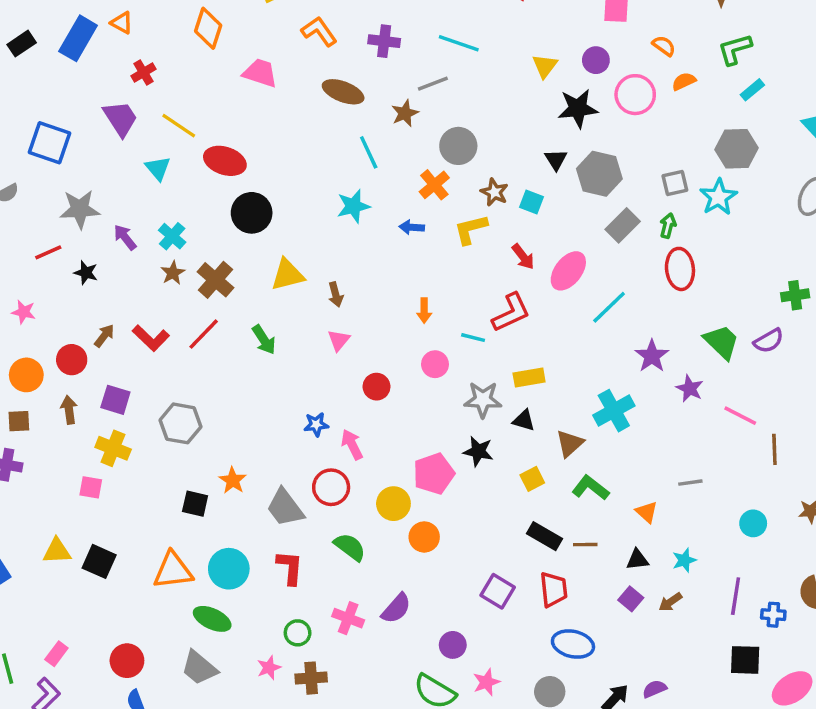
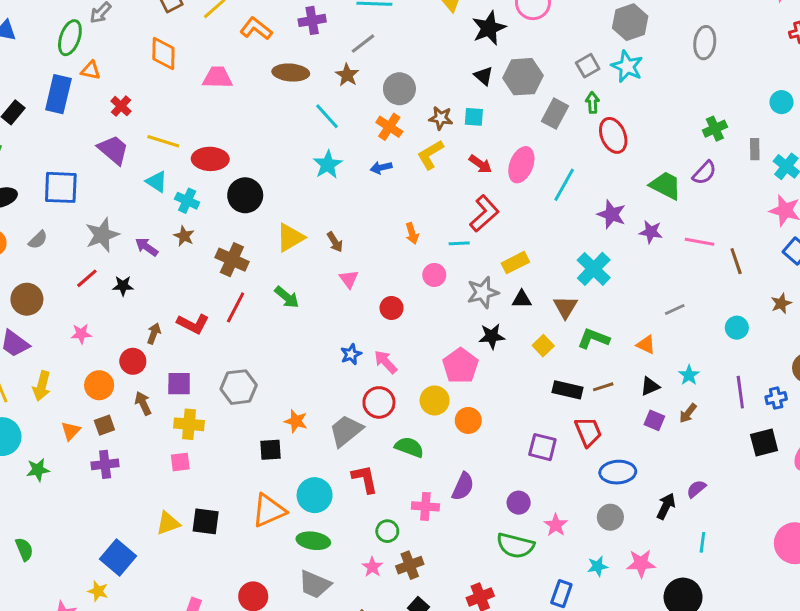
cyan cross: (172, 236) -> (187, 201), moved
brown star: (173, 273) -> (184, 236), moved
gray trapezoid: (285, 508) -> (346, 431), turned 105

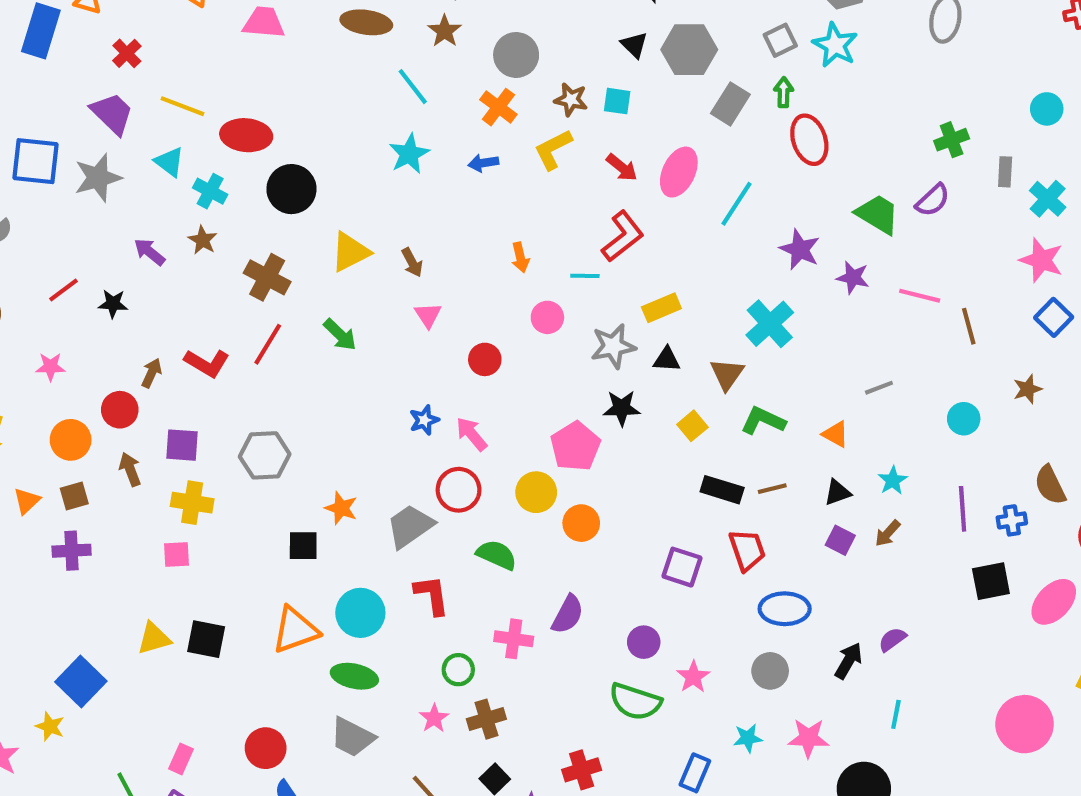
gray star: (102, 235) -> (98, 178), moved

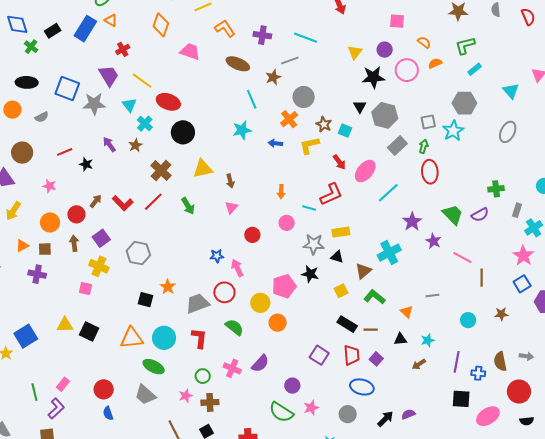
purple square: (182, 445) -> (101, 238), turned 36
purple square: (840, 540) -> (376, 359), moved

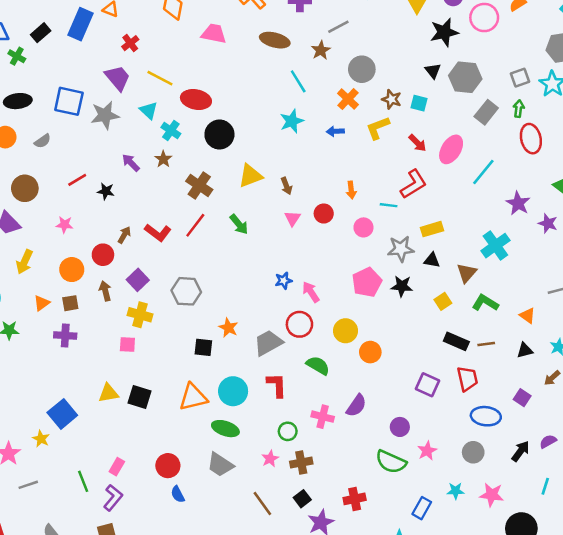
red circle: (252, 235) -> (324, 214), moved
pink pentagon: (284, 286) -> (367, 282), moved
purple square: (376, 359) -> (522, 398), moved

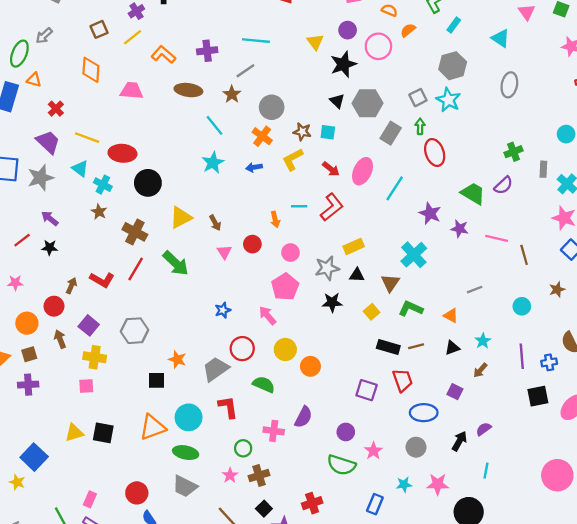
purple arrow: (131, 163) -> (50, 218), moved
cyan line: (389, 205) -> (299, 206), moved
green arrow: (239, 224) -> (176, 263), size x1.4
pink pentagon: (367, 282) -> (285, 287), moved
pink arrow: (311, 292) -> (267, 316), moved

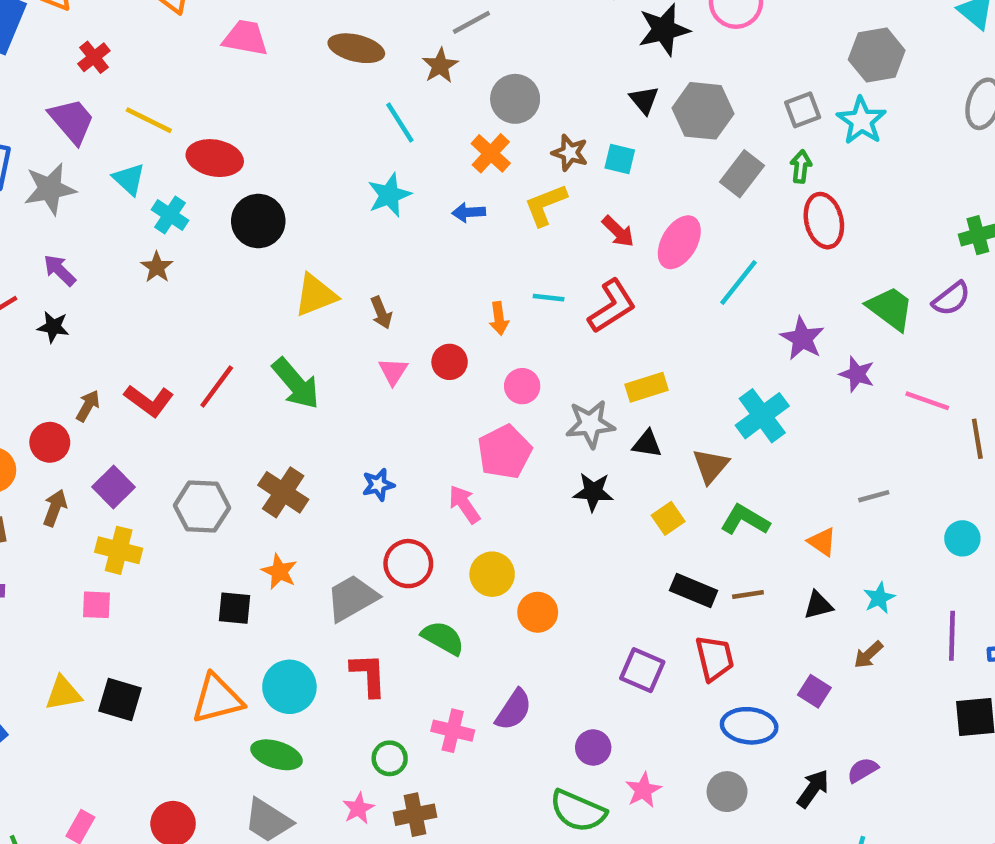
brown cross: (135, 232) -> (283, 492), moved
brown arrow: (60, 339) -> (55, 508), turned 36

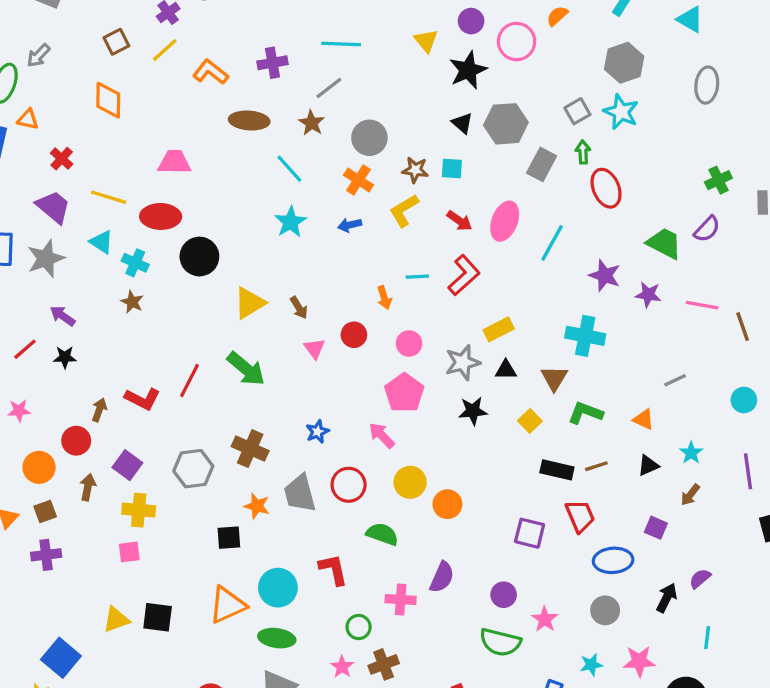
pink trapezoid: (245, 38) -> (174, 162), moved
cyan cross: (762, 416) -> (585, 336), turned -33
gray trapezoid: (352, 598) -> (300, 493), moved, turned -66

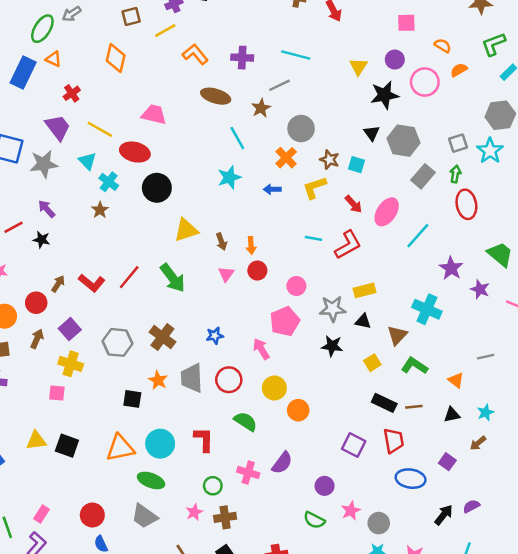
orange arrow: (384, 298) -> (251, 245), moved
gray circle: (605, 610) -> (379, 523), moved
green semicircle: (500, 642) -> (314, 520), size x0.7

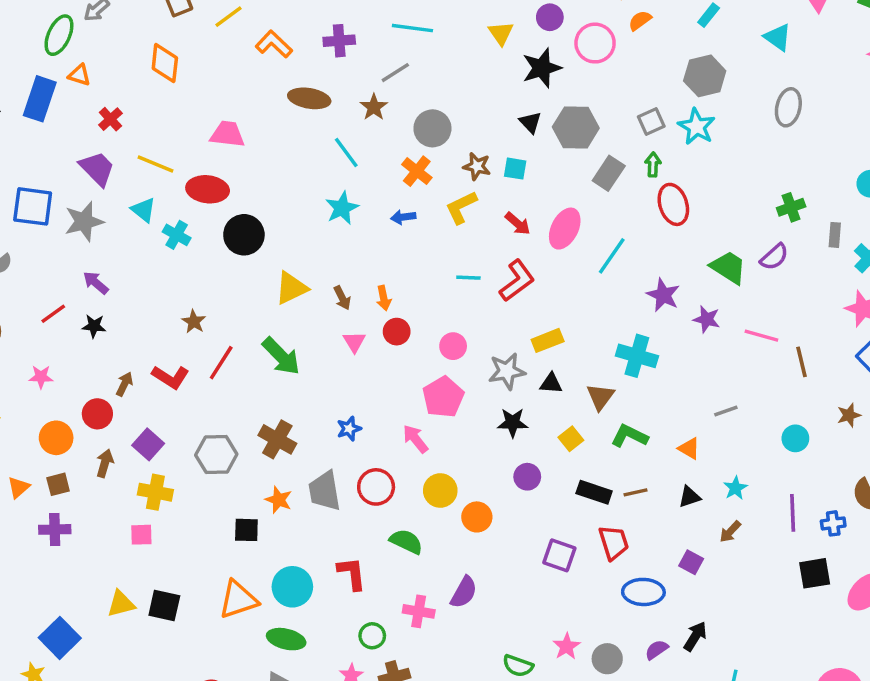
brown star: (100, 210) -> (194, 322), moved
purple circle: (325, 486) -> (527, 477), moved
purple semicircle: (471, 506) -> (657, 650), moved

